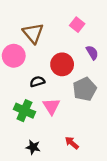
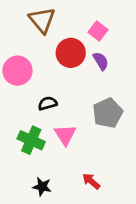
brown triangle: (33, 33) -> (42, 20), moved
purple semicircle: (92, 53) -> (101, 61), moved
red circle: (62, 64) -> (71, 53), moved

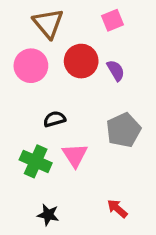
pink square: (98, 31) -> (113, 20), moved, turned 30
pink circle: (17, 71) -> (31, 66), moved
red arrow: (91, 181) -> (117, 209), moved

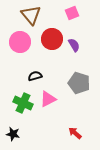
gray pentagon: (124, 130) -> (79, 83), turned -30
pink triangle: (75, 155) -> (48, 99), turned 36
black star: (48, 215) -> (13, 134), moved

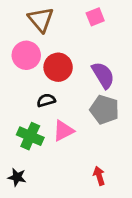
red circle: (52, 39) -> (58, 67), moved
purple semicircle: (74, 45) -> (103, 75), moved, size x1.5
red arrow: (75, 133) -> (99, 176), turned 32

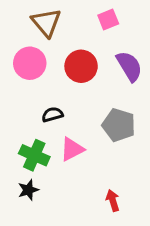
red circle: (58, 67) -> (81, 66), moved
purple semicircle: (103, 75) -> (129, 66), moved
black star: (17, 177) -> (28, 190), moved, turned -30

